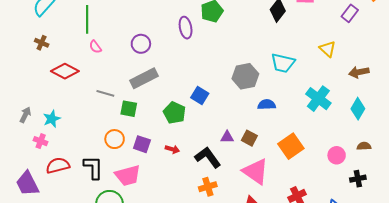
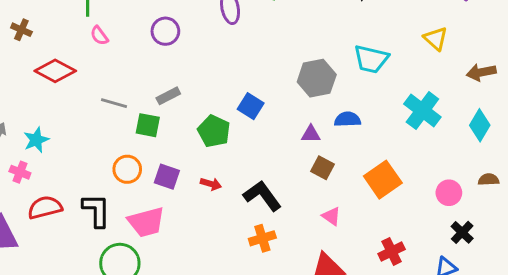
gray rectangle: (144, 78) -> (168, 96), moved, size x0.6
purple triangle: (227, 137) -> (311, 134), moved
pink triangle: (255, 172) -> (331, 216), size x0.5
black cross: (358, 179) -> (462, 232), moved, turned -35

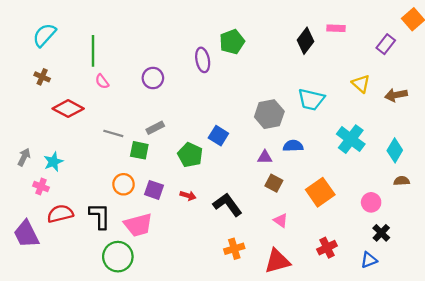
brown arrow: (481, 72) -> (396, 95), moved
brown semicircle: (489, 180) -> (402, 181), moved
orange cross: (262, 238) -> (234, 249), moved

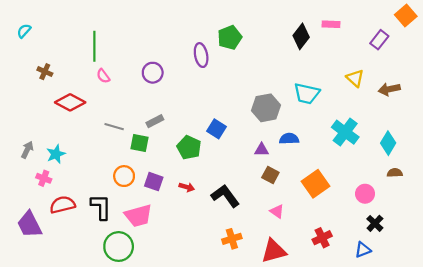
cyan semicircle: (44, 35) -> (24, 31), moved, size x0.6

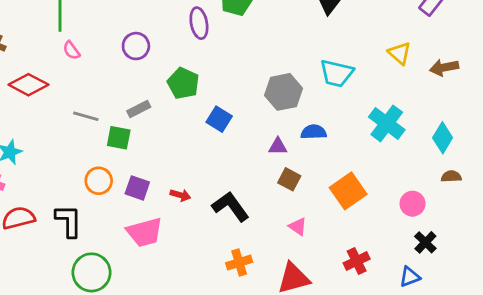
green pentagon: (189, 147) -> (183, 83), moved
pink trapezoid: (138, 216) -> (145, 232), moved

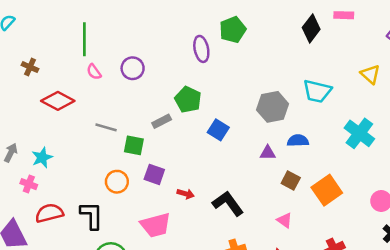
purple circle: (136, 46) -> (133, 68), moved
gray rectangle: (139, 109) -> (162, 121), moved
brown square: (289, 179) -> (291, 180), moved
purple square: (137, 188) -> (154, 174), moved

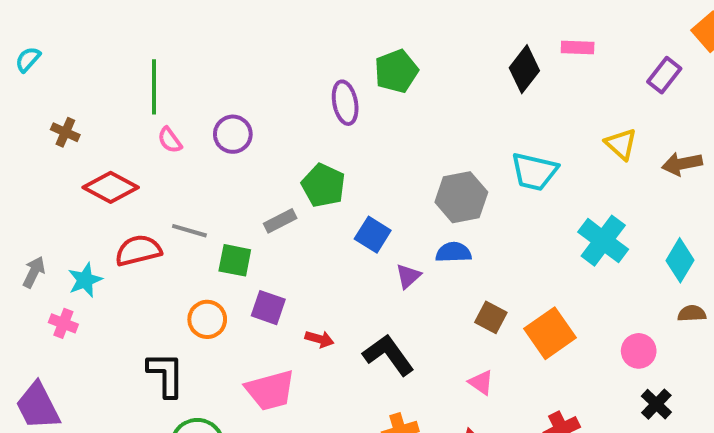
blue semicircle: (298, 141) -> (453, 252), moved
purple triangle: (268, 153) -> (408, 276), moved, turned -42
red semicircle: (49, 213) -> (138, 250), moved

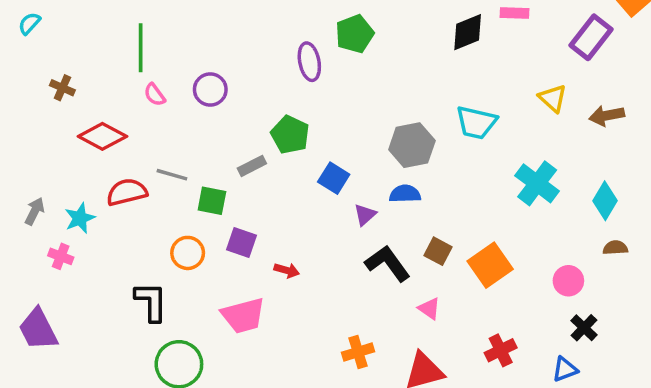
black diamond: (524, 69) -> (468, 32), turned 30
purple rectangle: (664, 75) -> (591, 37), size x1.4
black L-shape: (388, 355) -> (388, 263), moved

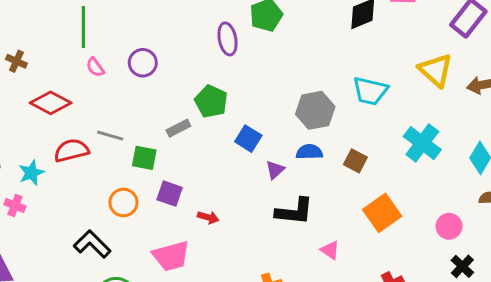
yellow triangle: (553, 98) -> (436, 70), size x1.4
brown square: (438, 251) -> (355, 161), moved
black L-shape: (388, 263) -> (294, 211), turned 132
black L-shape: (151, 302) -> (92, 244), turned -45

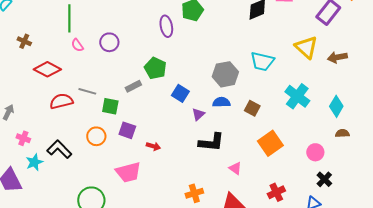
cyan star: (31, 173) -> (34, 162), moved
black L-shape: (92, 244) -> (59, 149), moved

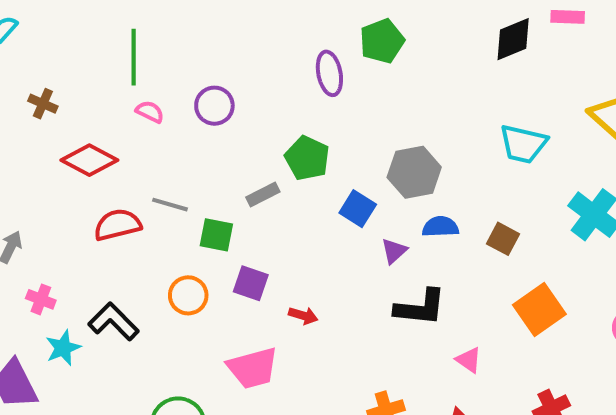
pink semicircle: (77, 45) -> (150, 112), turned 152
gray hexagon: (225, 74) -> (414, 172), moved

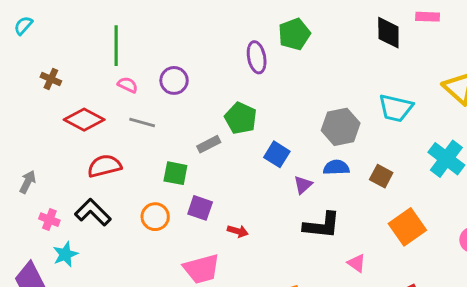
black diamond: (513, 39) -> (388, 33), turned -68
gray hexagon: (414, 172) -> (341, 127), moved
gray line: (170, 205) -> (142, 122), moved
black L-shape: (114, 322) -> (93, 212), moved

